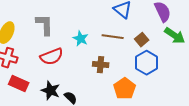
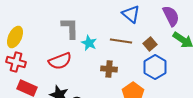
gray L-shape: (45, 25) -> (70, 28), moved

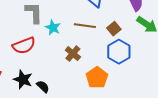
brown cross: (109, 69) -> (73, 54), turned 35

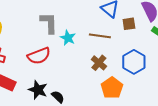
brown square: (114, 29) -> (129, 24), moved, turned 32
brown cross: (73, 54) -> (99, 63), moved

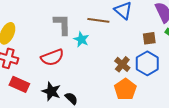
brown square: (129, 24) -> (149, 38), moved
brown line: (100, 36) -> (98, 20), moved
brown cross: (99, 63) -> (122, 64), moved

